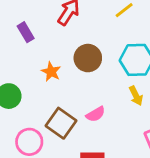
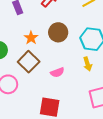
brown square: (61, 123) -> (29, 62), moved

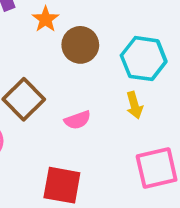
orange star: (31, 38) -> (46, 19), moved

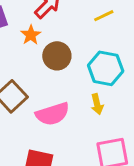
pink semicircle: (78, 120) -> (53, 114), size x1.6

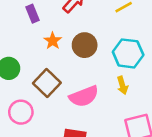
orange star: (31, 35) -> (53, 41), moved

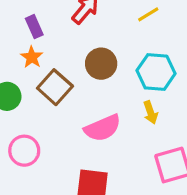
orange star: (53, 41) -> (32, 57), moved
brown square: (47, 83) -> (55, 87), moved

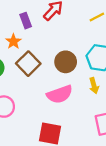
purple rectangle: (34, 27) -> (26, 21), moved
brown circle: (101, 64) -> (66, 62), moved

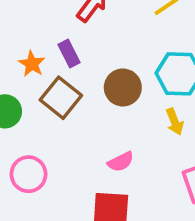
purple rectangle: (26, 21) -> (69, 53), moved
pink semicircle: (60, 94) -> (121, 162), moved, size x0.6

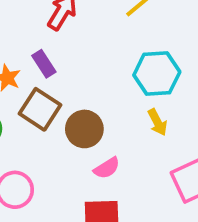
brown circle: (123, 87) -> (84, 129), moved

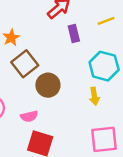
purple rectangle: (44, 64) -> (74, 34), moved
pink semicircle: (107, 168) -> (29, 116), moved

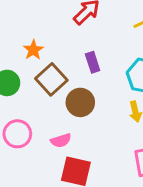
purple rectangle: (74, 34) -> (93, 62), moved

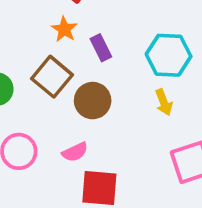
orange star: (33, 50) -> (64, 29), moved

